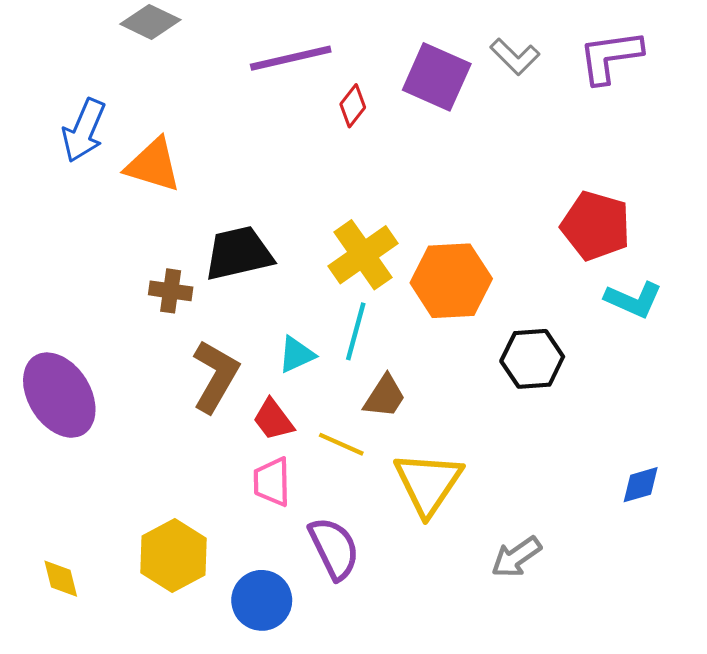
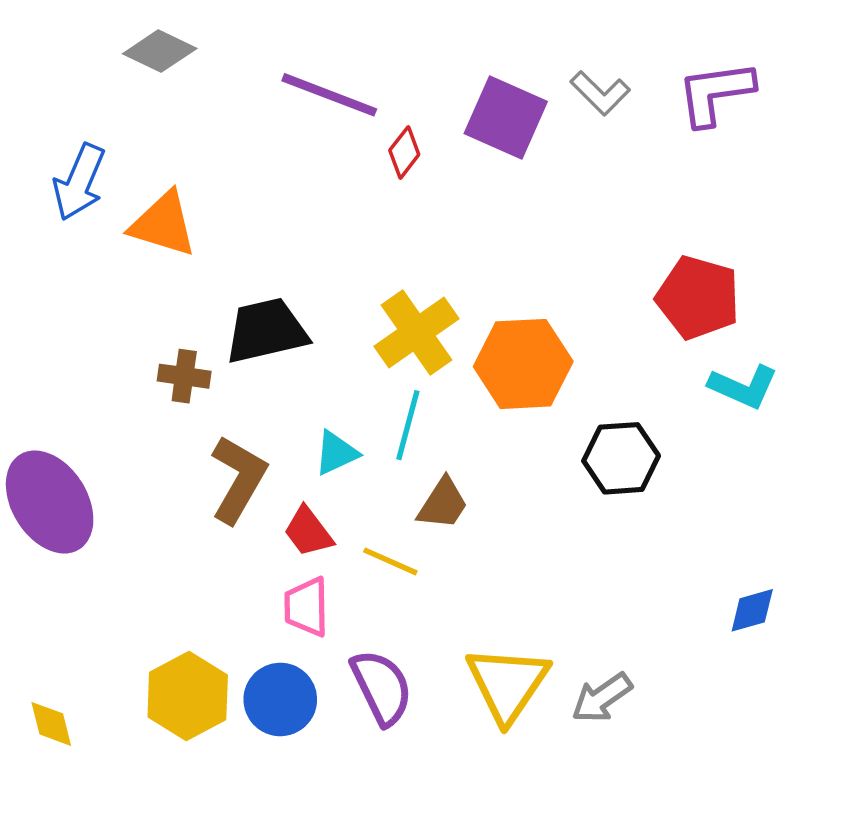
purple line: (291, 58) -> (329, 95), turned 34
yellow triangle: (428, 483) -> (507, 684), moved
blue circle: (262, 600) -> (280, 699), moved

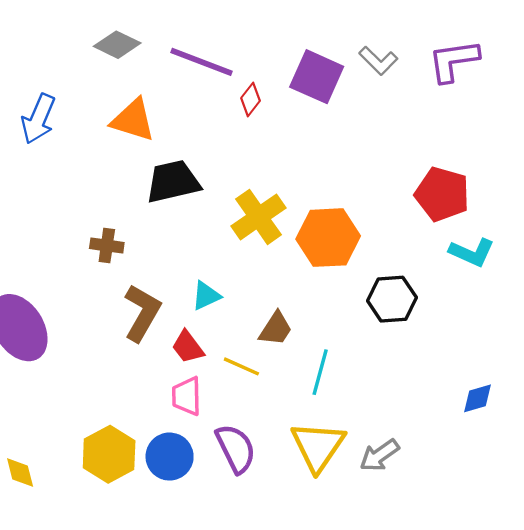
gray diamond: (160, 51) -> (117, 45), moved
orange triangle: (163, 224) -> (133, 120), moved
black trapezoid: (266, 331) -> (173, 182), moved
cyan line: (408, 425) -> (320, 372), moved

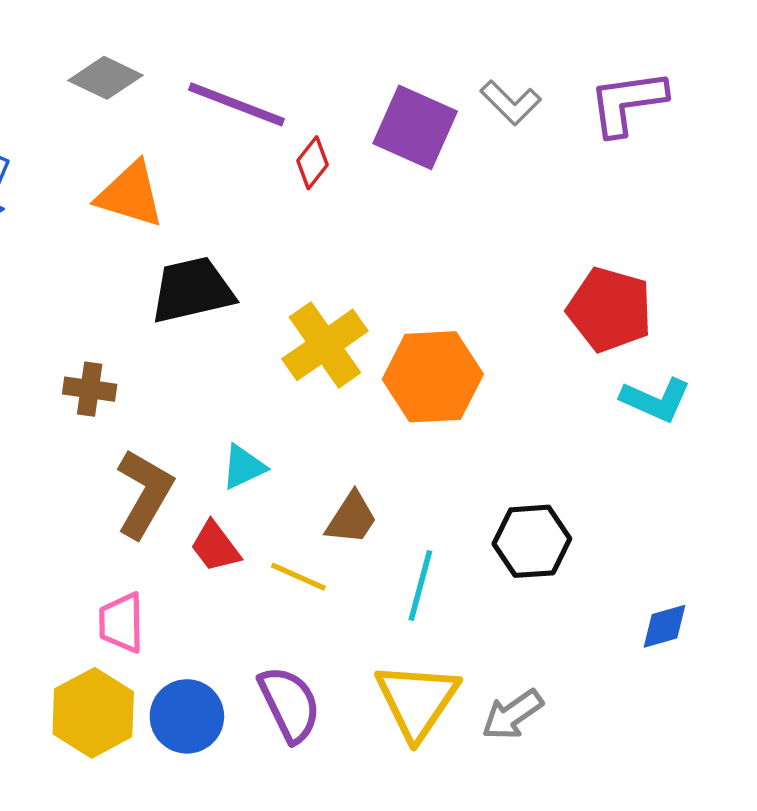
black hexagon: (392, 299) -> (532, 541), moved
pink trapezoid: (187, 396) -> (121, 623), moved

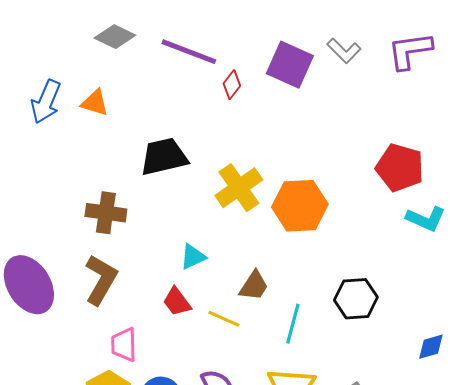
orange triangle: (130, 195) -> (95, 103), moved, size x0.7
brown cross: (90, 389) -> (106, 213), size x1.4
brown L-shape: (144, 494) -> (101, 280), moved

